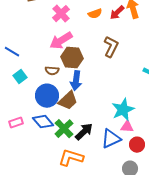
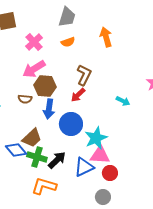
red arrow: (117, 13) -> (78, 95), moved
blue circle: (47, 96) -> (71, 124), moved
brown trapezoid: (68, 101) -> (32, 138), moved
pink triangle: (127, 127) -> (100, 155), size x1.5
green cross: (64, 129) -> (37, 157), turned -30

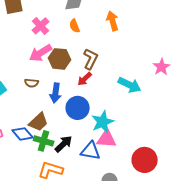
orange semicircle: (68, 42) -> (75, 26), turned 88
brown hexagon: (45, 86) -> (60, 59), moved
cyan arrow: (123, 101) -> (130, 85), size x1.6
blue triangle: (84, 167) -> (91, 151), turned 35
red circle: (110, 173) -> (145, 160), moved, size x1.6

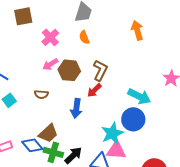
orange arrow: (113, 21) -> (137, 30), moved
pink arrow: (41, 53) -> (50, 64), size x0.7
blue arrow: (56, 93) -> (76, 108), moved
blue circle: (78, 108) -> (133, 119), moved

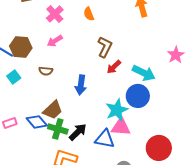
brown hexagon: (69, 70) -> (21, 47), moved
red arrow: (94, 90) -> (114, 67), moved

